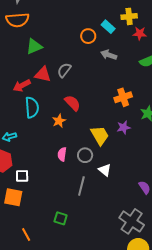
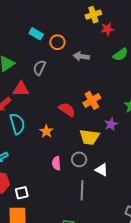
cyan rectangle: (108, 27) -> (36, 34), moved
gray semicircle: (64, 70) -> (39, 68), moved
orange cross: (123, 97) -> (92, 100), moved
red semicircle: (72, 103) -> (67, 110), moved
yellow trapezoid: (100, 135) -> (89, 137), turned 140

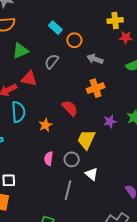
orange cross: (92, 100) -> (96, 88), moved
purple star: (111, 124) -> (110, 121), moved
yellow trapezoid: (89, 137) -> (86, 140), turned 95

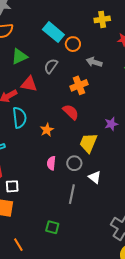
yellow cross: (115, 20) -> (102, 19), moved
cyan rectangle: (55, 28) -> (53, 32), size x1.5
orange cross: (96, 88) -> (79, 85), moved

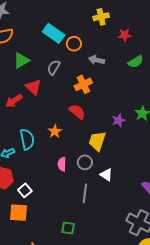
red triangle: (29, 84) -> (33, 87), turned 36
cyan semicircle: (19, 118) -> (27, 139), moved
white square: (12, 186) -> (25, 190), turned -32

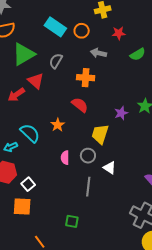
red star: (125, 35) -> (119, 33), moved
orange circle: (74, 44) -> (82, 31), moved
green triangle: (21, 60) -> (24, 54), size x1.4
orange cross: (83, 84) -> (86, 78), turned 30
cyan semicircle: (27, 139) -> (30, 133), turned -35

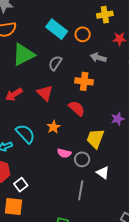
red triangle: (36, 81) -> (45, 93), moved
pink semicircle: (65, 158) -> (64, 153), moved, turned -80

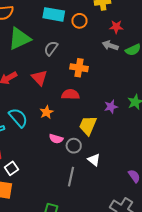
cyan rectangle: (57, 29) -> (54, 14), turned -30
gray arrow: (98, 58) -> (110, 46), moved
red semicircle: (77, 108) -> (71, 94), turned -42

